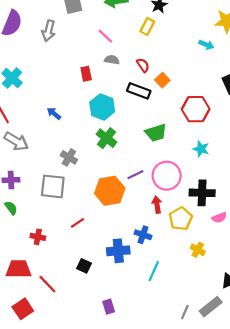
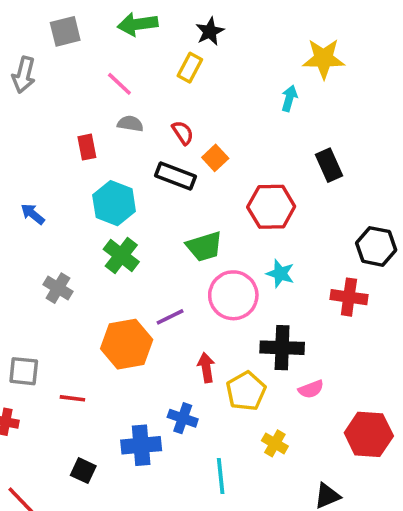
cyan arrow: (206, 45) -> (289, 98), turned -96
pink circle: (167, 176) -> (233, 295), moved
gray square: (53, 186) -> (24, 371), moved, size x0.7
red line: (78, 223) -> (72, 398), turned 40
cyan line: (154, 271) -> (221, 476), moved, turned -30

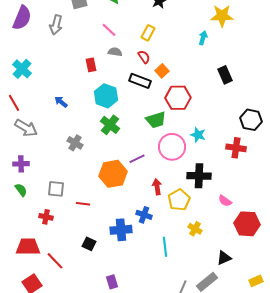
yellow rectangle: (190, 68) -> (148, 33), moved
red hexagon: (271, 207) -> (178, 98), moved
pink semicircle: (311, 389) -> (225, 201), moved, turned 56

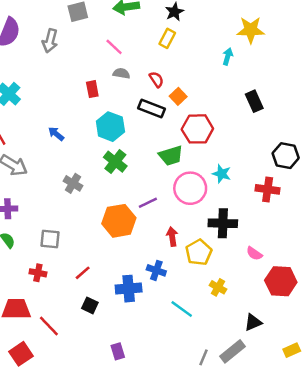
yellow rectangle: (148, 33) -> (167, 38), moved
red line: (83, 204) -> (83, 273), moved, turned -48
cyan line: (165, 247) -> (182, 309), turned -48

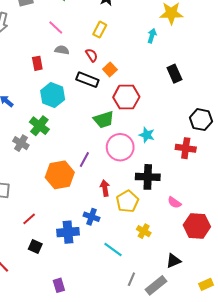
yellow rectangle: (167, 38) -> (100, 30), moved
green cross: (115, 162) -> (39, 126), moved
purple line: (148, 203) -> (84, 159), turned -35
gray line: (203, 357) -> (131, 279), moved

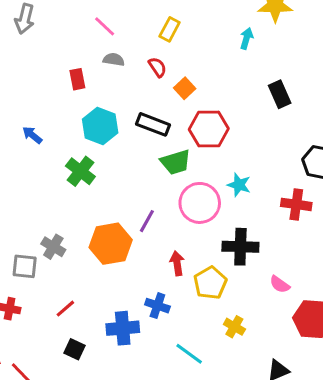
black rectangle: (87, 80) -> (153, 124), moved
gray cross: (21, 143) -> (53, 247), moved

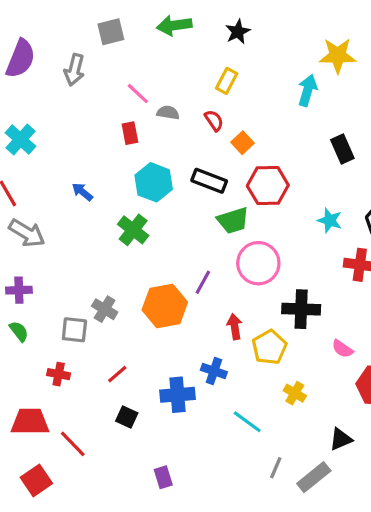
pink line: (105, 26) -> (138, 94), moved
cyan arrow: (246, 38) -> (307, 90), size x1.4
cyan star: (239, 185) -> (330, 220), moved

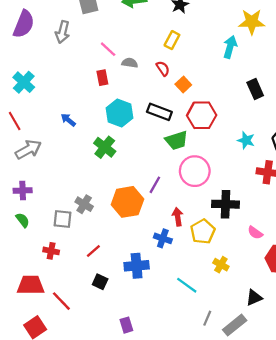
gray arrow: (27, 233) -> (28, 149), turned -60
blue cross: (214, 371) -> (163, 238), moved

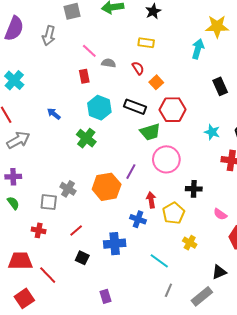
yellow rectangle: (172, 40) -> (146, 43), turned 70
black cross: (226, 204) -> (194, 189), size x0.7
gray line: (207, 318) -> (168, 290), moved

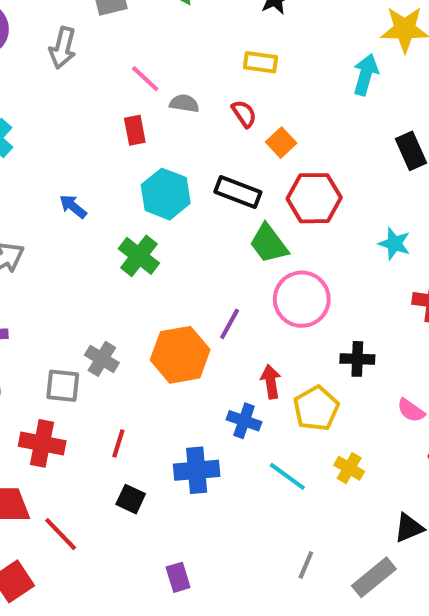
green trapezoid: (150, 132) -> (269, 244), turned 70
red cross: (39, 230) -> (42, 443), size x1.5
red line: (76, 230) -> (118, 443), turned -32
cyan line: (159, 261) -> (287, 476), moved

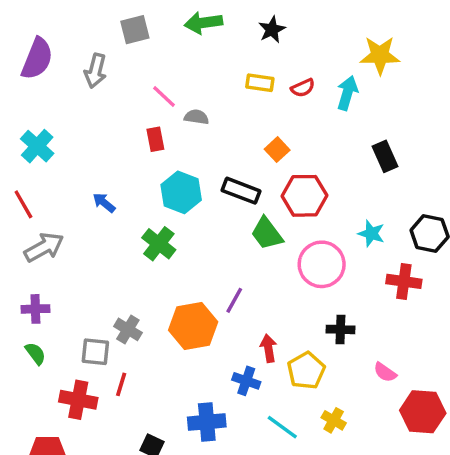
red semicircle: (244, 114) -> (303, 88), moved, turned 100
pink circle: (302, 299) -> (322, 264), moved
red line: (118, 443) -> (121, 384), moved

